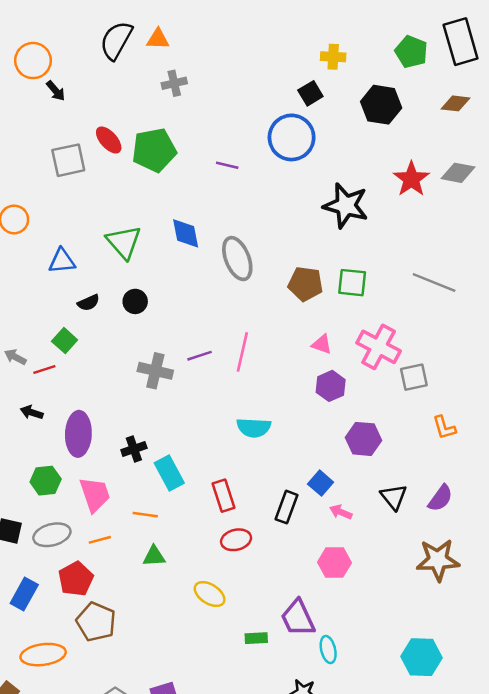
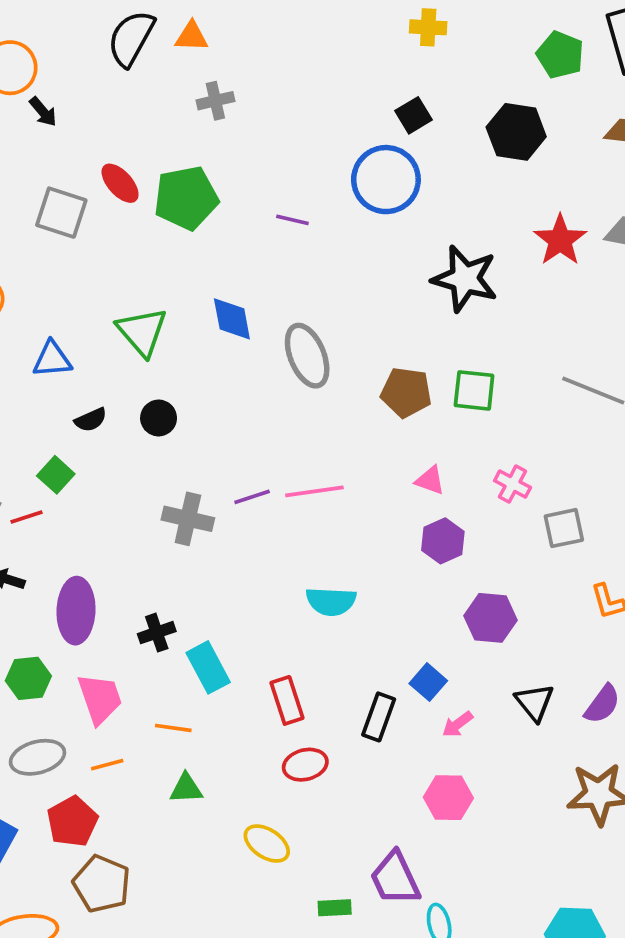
yellow cross: (333, 57) -> (428, 27), moved
gray square: (68, 160) -> (61, 213), turned 30
pink cross: (379, 347) -> (513, 484), size x0.6
pink line: (242, 352) -> (314, 491), turned 69
pink arrow: (341, 512) -> (458, 724), turned -60

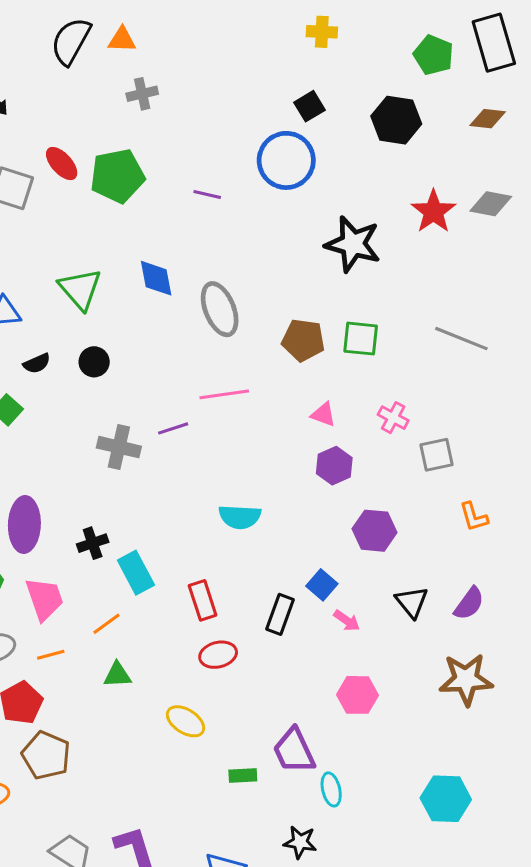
pink line: (314, 491) -> (224, 394), moved
pink arrow: (458, 724) -> (347, 621), turned -108
orange line: (173, 728) -> (107, 624), turned -44
pink hexagon: (448, 798) -> (358, 695), moved

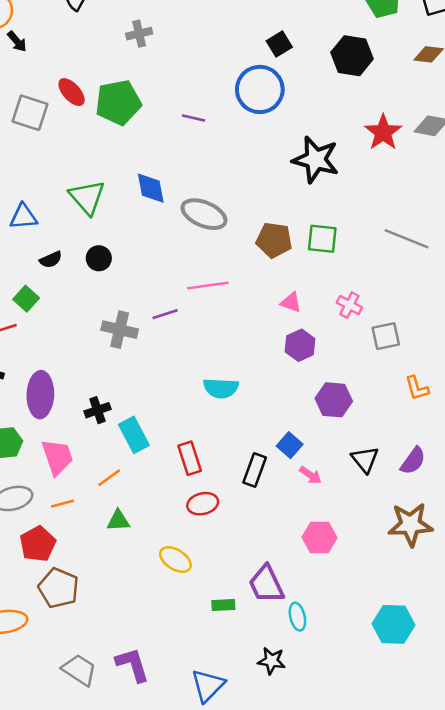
gray ellipse: (220, 309) -> (204, 214), turned -45

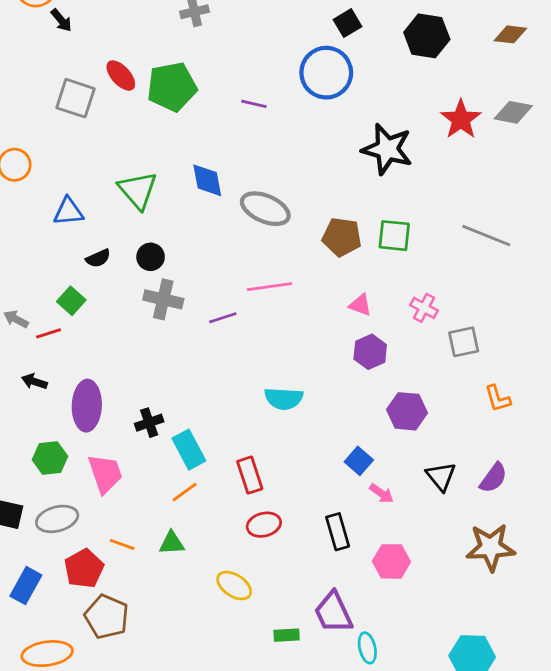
gray cross: (120, 330) -> (163, 299), moved
black rectangle: (255, 470) -> (338, 532), moved, turned -36
orange line: (109, 478) -> (185, 492), moved
orange line: (62, 504) -> (122, 544), moved, turned 35

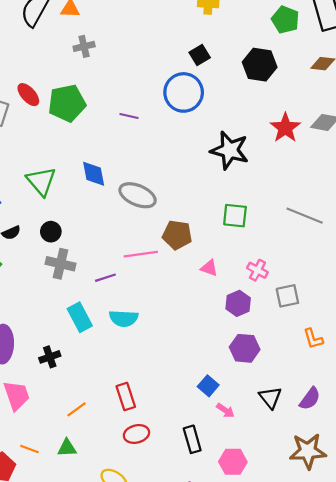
brown pentagon: (342, 237) -> (177, 235), moved
purple hexagon: (370, 352) -> (238, 303), moved
cyan semicircle: (284, 399) -> (124, 318), moved
cyan rectangle: (189, 450) -> (80, 317), moved

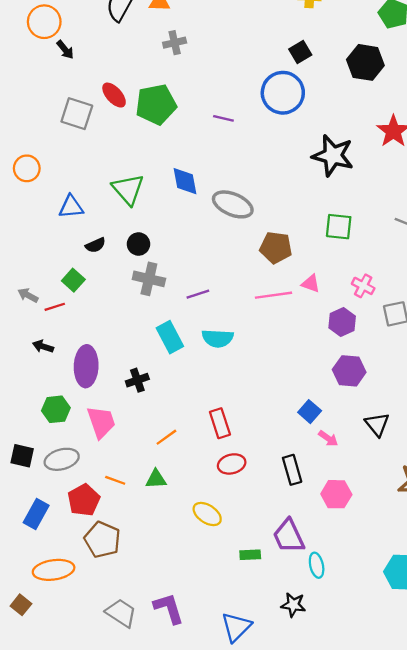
pink line: (141, 254) -> (273, 295), moved

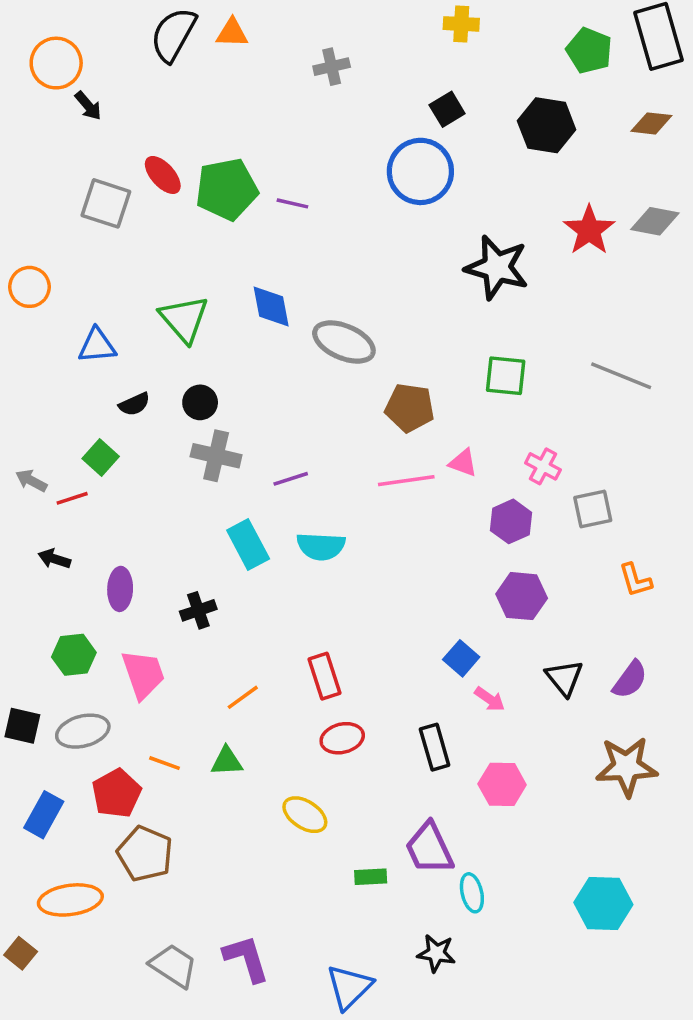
gray cross: (175, 43) -> (332, 67), moved
purple line: (223, 118) -> (292, 203), moved
purple ellipse: (86, 366) -> (120, 589), size x0.7

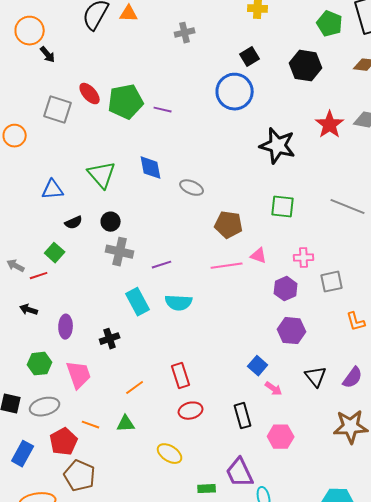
orange circle: (29, 287) -> (15, 136), moved
gray ellipse: (344, 342) -> (192, 188), size x0.7
pink cross: (543, 466) -> (304, 258), turned -30

